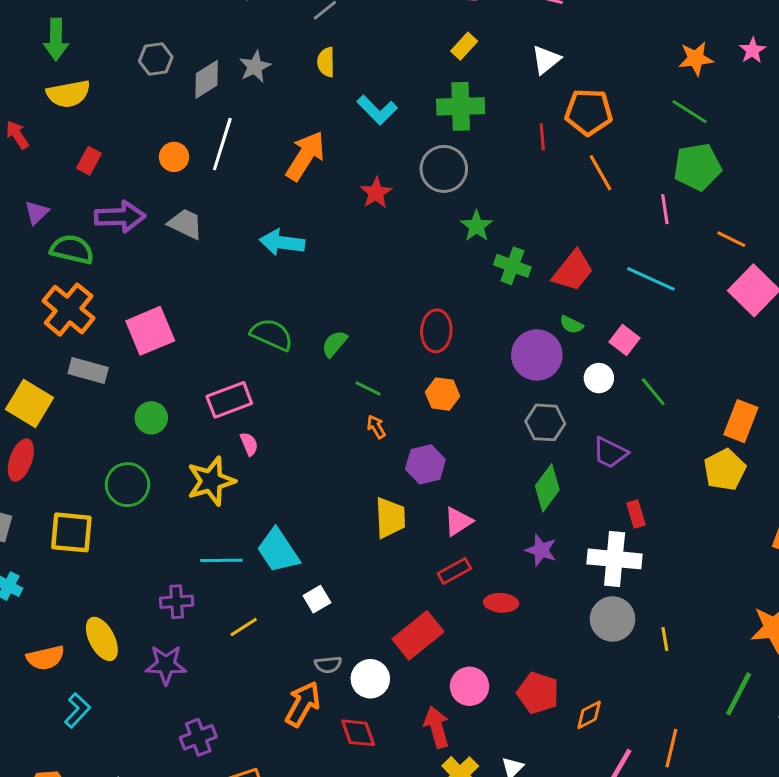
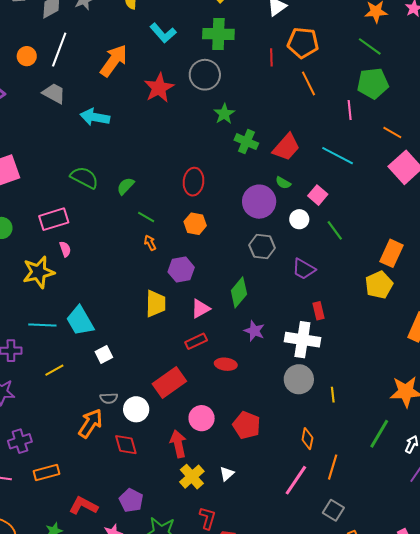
red star: (376, 193) -> (159, 88), size x1.4
gray trapezoid: (185, 224) -> (54, 93), moved
green diamond: (547, 488) -> (239, 292), moved
orange diamond: (589, 715) -> (307, 439), moved, turned -55

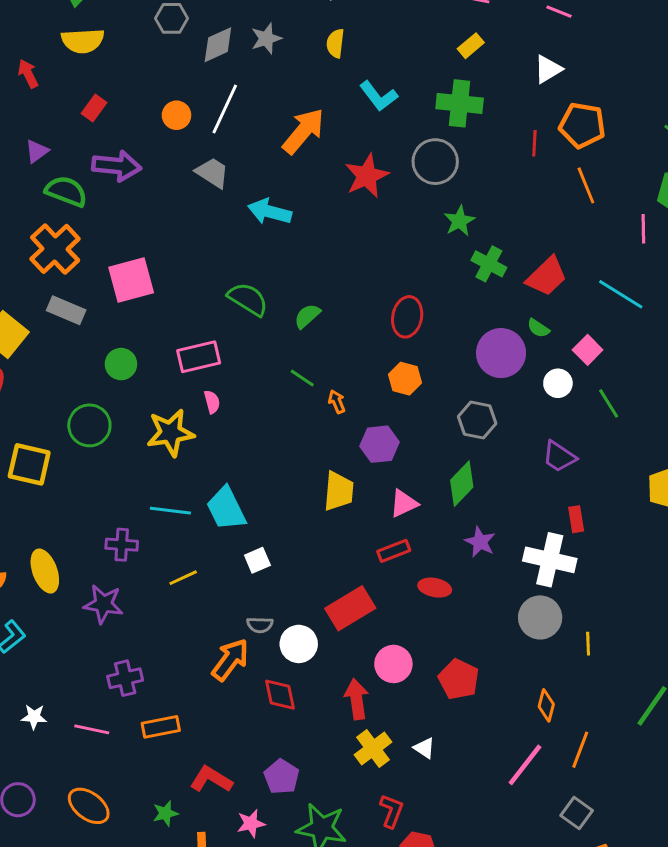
green line: (146, 217) -> (302, 378), moved
gray hexagon: (262, 246) -> (477, 420), moved
white triangle: (227, 474) -> (424, 748), turned -49

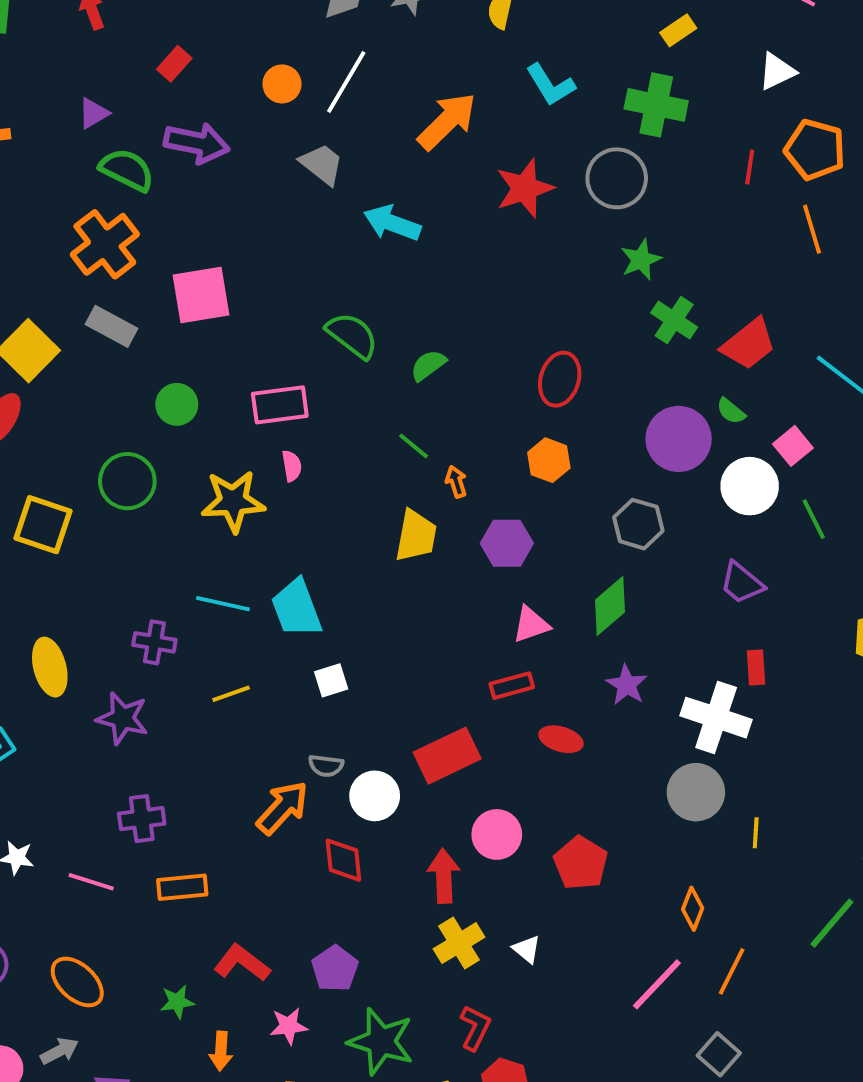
white circle: (558, 383) -> (750, 486), size x1.5
yellow trapezoid: (339, 491) -> (416, 536), moved

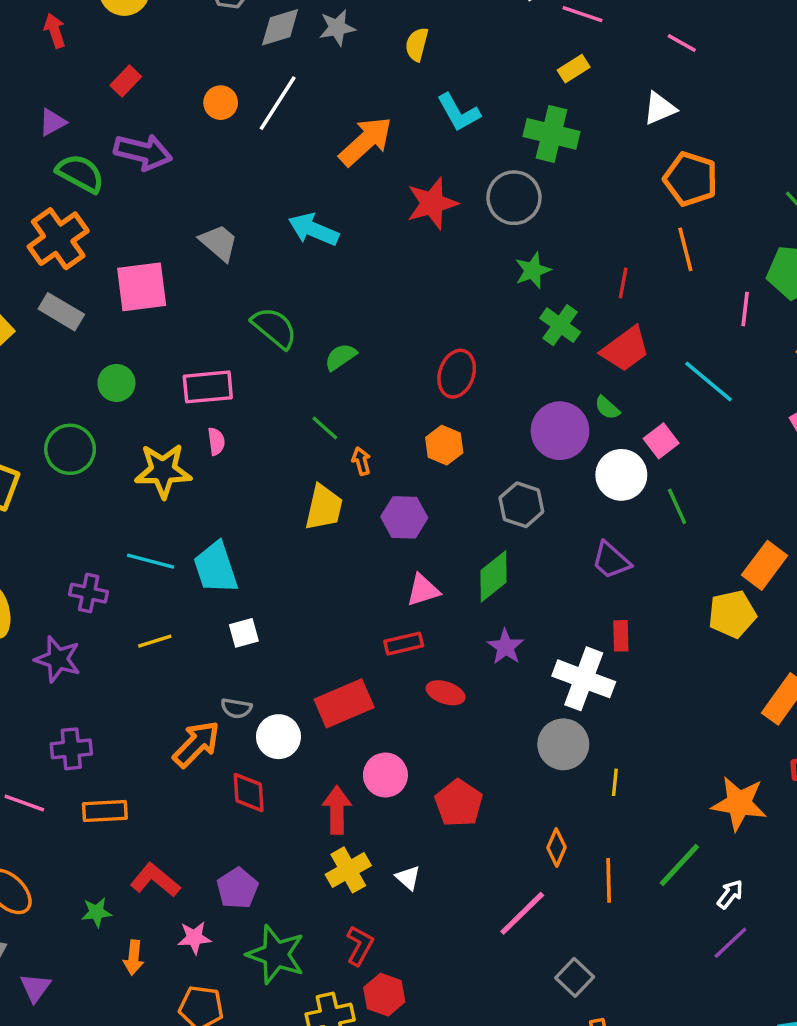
gray trapezoid: (322, 164) -> (219, 243), moved
red line: (750, 167) -> (623, 283), moved
orange line: (732, 971) -> (609, 880), moved, turned -30

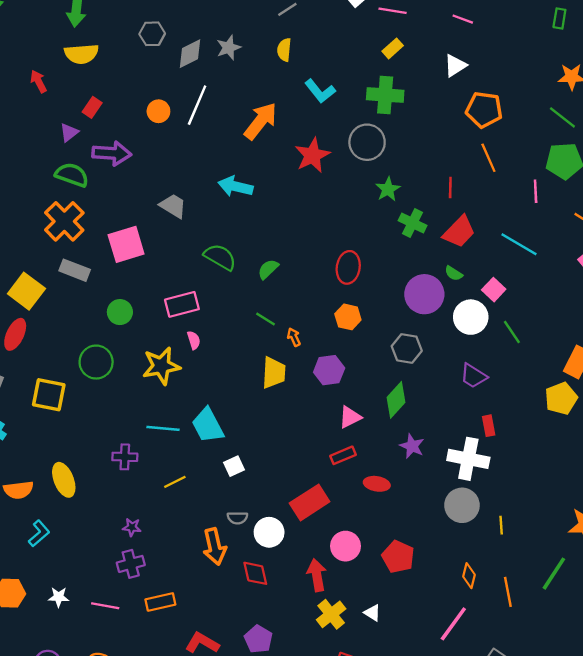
purple triangle: (53, 122) -> (69, 133), moved
purple star: (58, 659) -> (132, 527), moved, size x0.6
orange arrow: (196, 744) -> (215, 547), turned 132

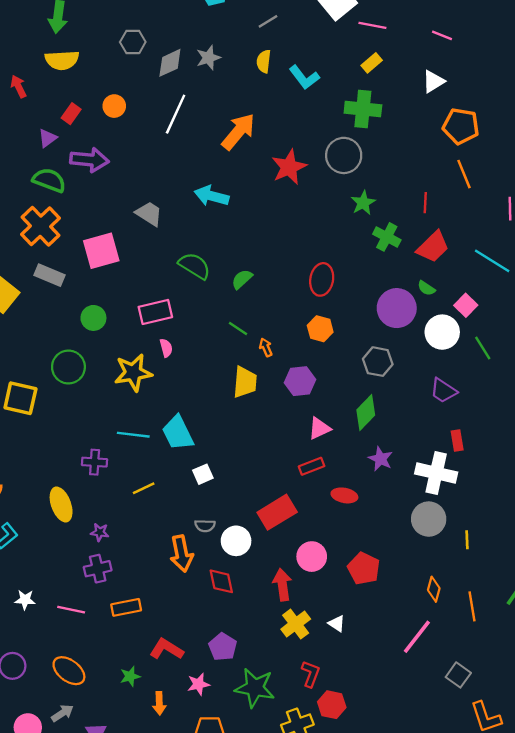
cyan L-shape: (320, 91) -> (304, 77), moved
orange circle: (158, 111) -> (114, 106), moved
yellow ellipse: (64, 480) -> (61, 504), moved

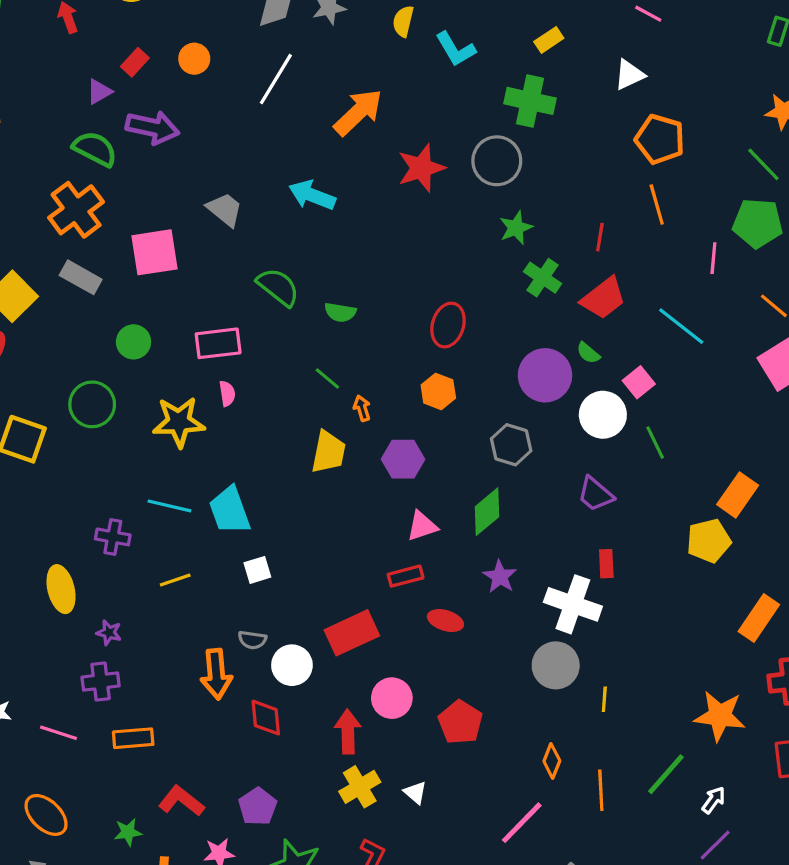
green semicircle: (242, 279) -> (340, 312), turned -135

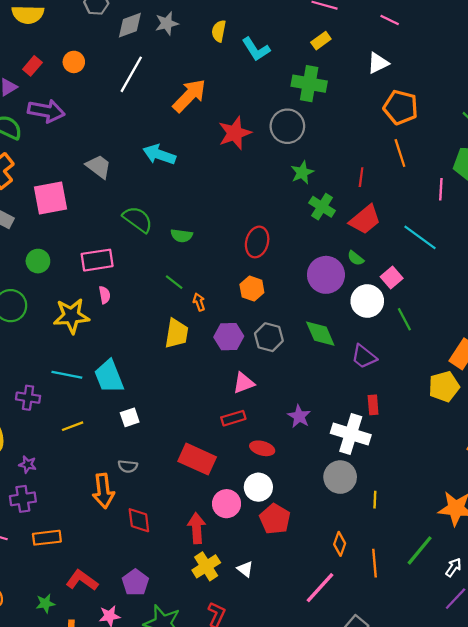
gray hexagon: (511, 445) -> (269, 337), moved
green diamond: (487, 512) -> (320, 334), moved, turned -72
red rectangle: (352, 633) -> (197, 459), turned 51
white circle: (292, 665) -> (258, 487), moved

